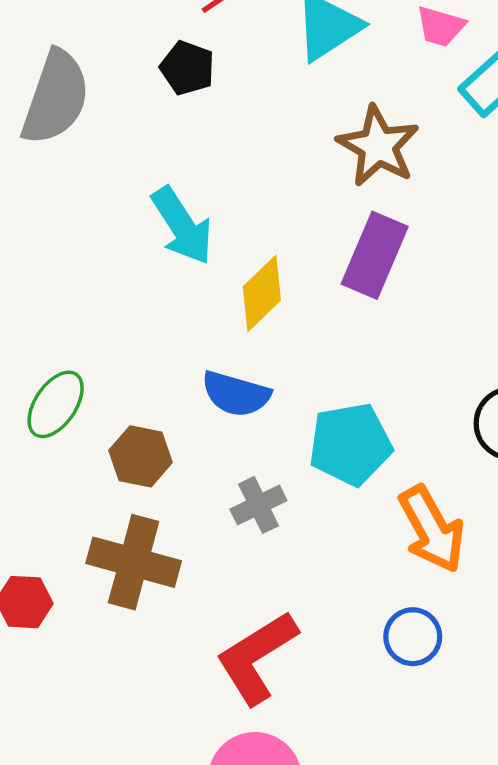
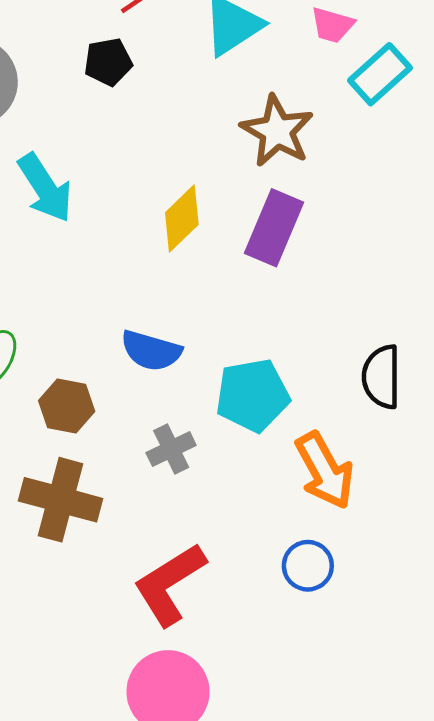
black pentagon: (187, 68) -> (108, 62), turned -30
cyan arrow: (182, 226) -> (45, 188), moved
yellow diamond: (262, 293) -> (182, 219), moved

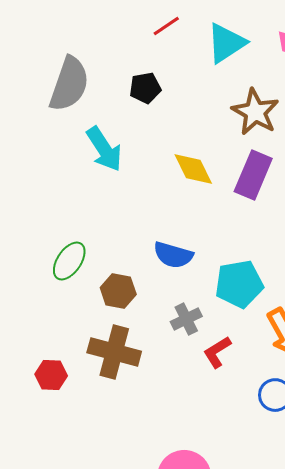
black pentagon: (108, 62) -> (145, 88), moved
yellow diamond: (182, 219) -> (193, 169), turned -72
red L-shape: (170, 584) -> (217, 352), moved, size x0.6

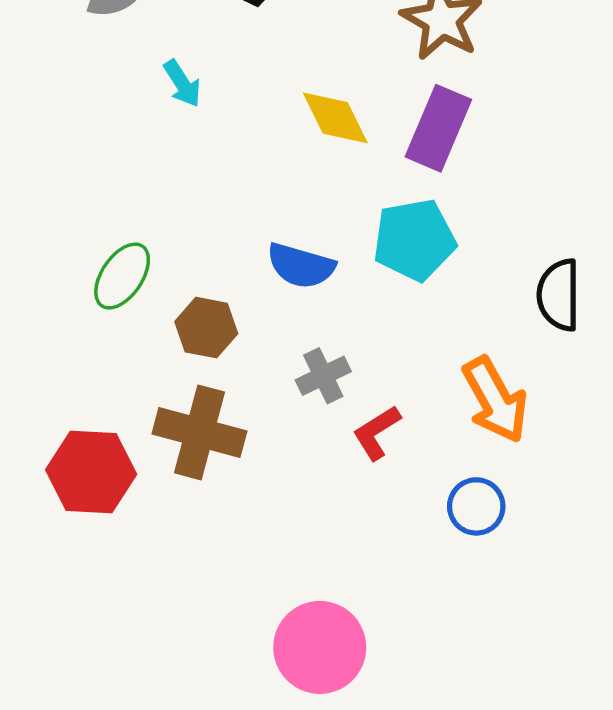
cyan arrow: (104, 149) -> (182, 83), size x0.6
cyan pentagon: (239, 284) -> (414, 240), moved
red hexagon: (51, 375) -> (91, 472), size x1.6

